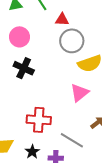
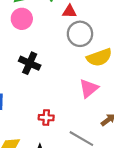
pink circle: (19, 37) -> (22, 19), moved
red cross: (39, 120) -> (46, 118), size x0.6

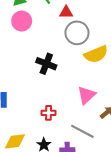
black cross: (30, 63) -> (46, 64), moved
pink triangle: (89, 88) -> (86, 95), moved

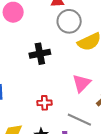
black cross: (46, 64) -> (40, 54), turned -30

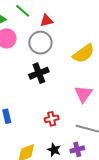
gray circle: (69, 21) -> (40, 43), moved

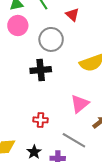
red triangle: (46, 21) -> (72, 15), moved, turned 40

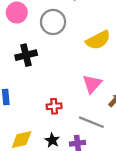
black cross: (41, 70) -> (26, 55), moved

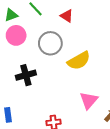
yellow semicircle: (98, 40) -> (79, 61), moved

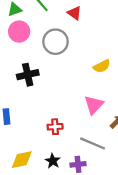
yellow semicircle: (79, 61) -> (102, 66), moved, size x0.7

